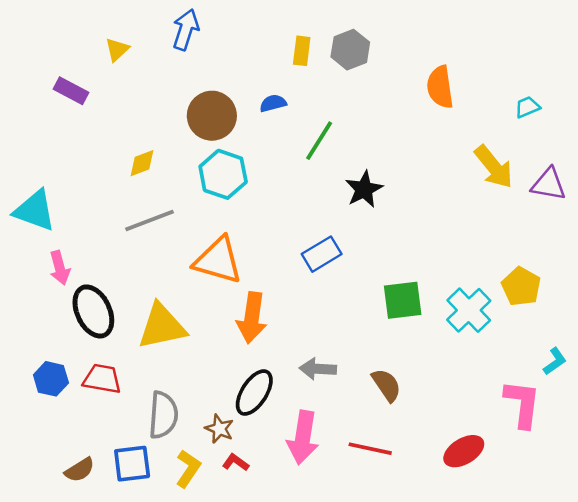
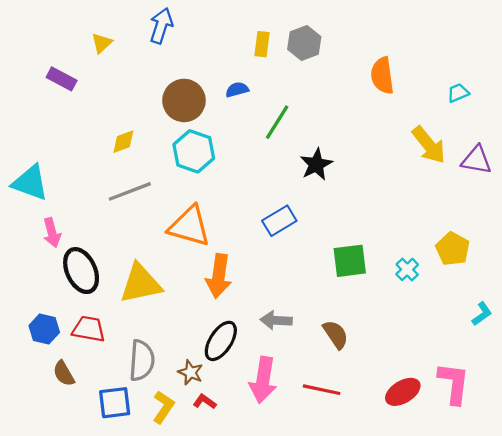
cyan cross: (469, 310) -> (407, 269), size x0.6
pink L-shape: (522, 404) -> (454, 383), moved
brown semicircle: (80, 470) -> (64, 373), moved, turned 92

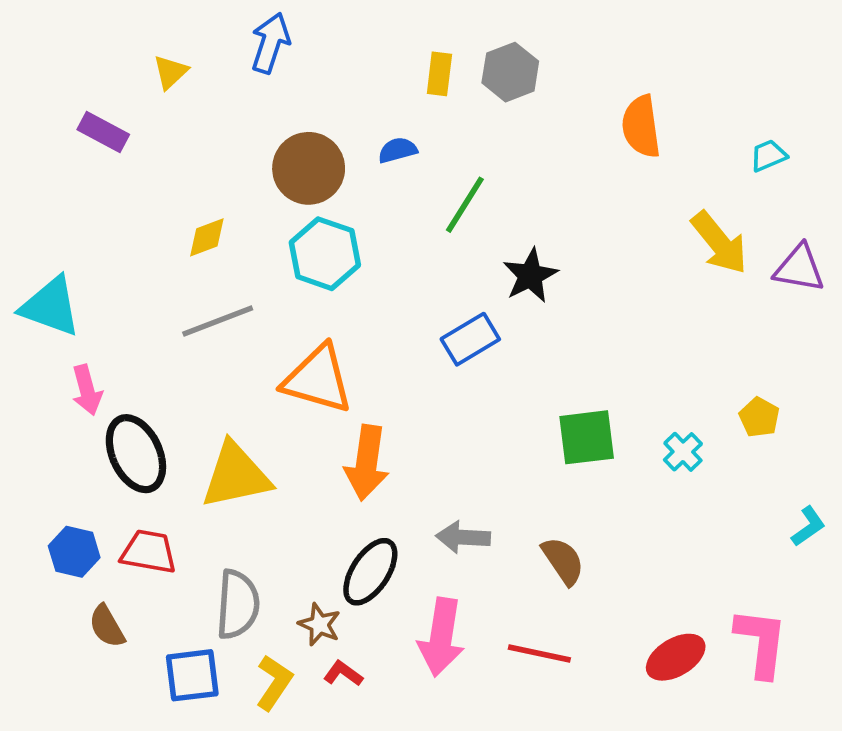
blue rectangle: (279, 221) -> (470, 339), moved
yellow pentagon: (453, 249) -> (759, 417), size x0.7

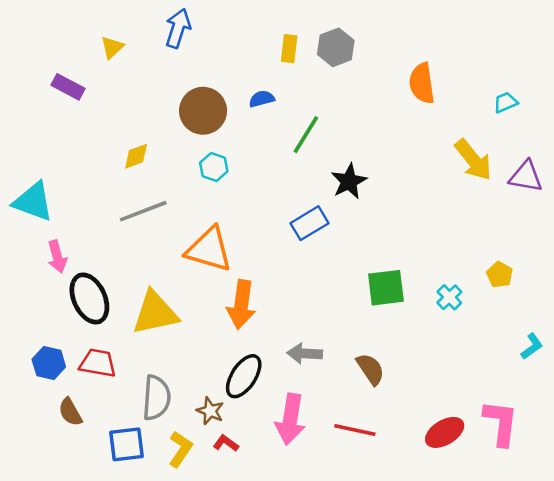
cyan hexagon: (325, 254) -> (214, 167), size x0.6

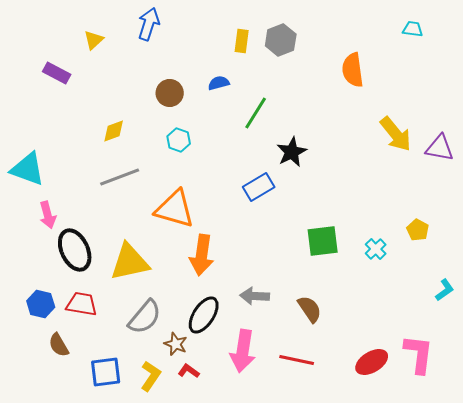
cyan trapezoid: (506, 102) -> (413, 29), moved, turned 30
brown circle: (203, 111) -> (170, 93), size x0.7
gray semicircle: (156, 398) -> (145, 317), moved, turned 36

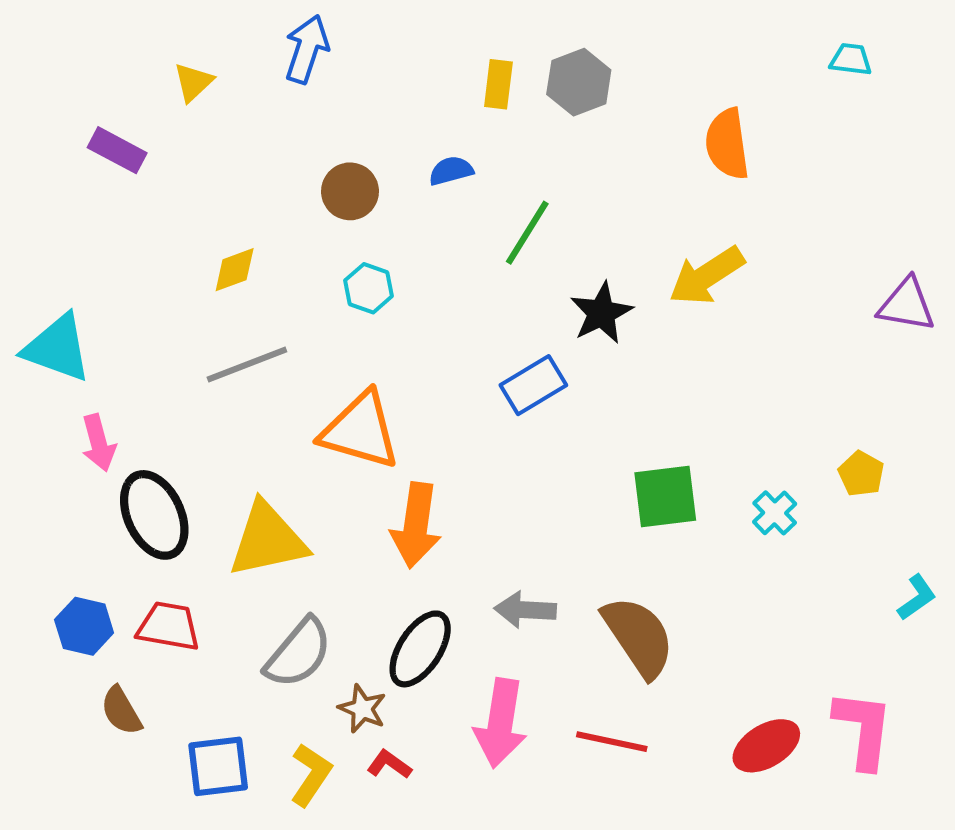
yellow arrow: (396, 134) -> (707, 276), moved, turned 96
brown semicircle: (310, 309) -> (639, 637), size x1.5

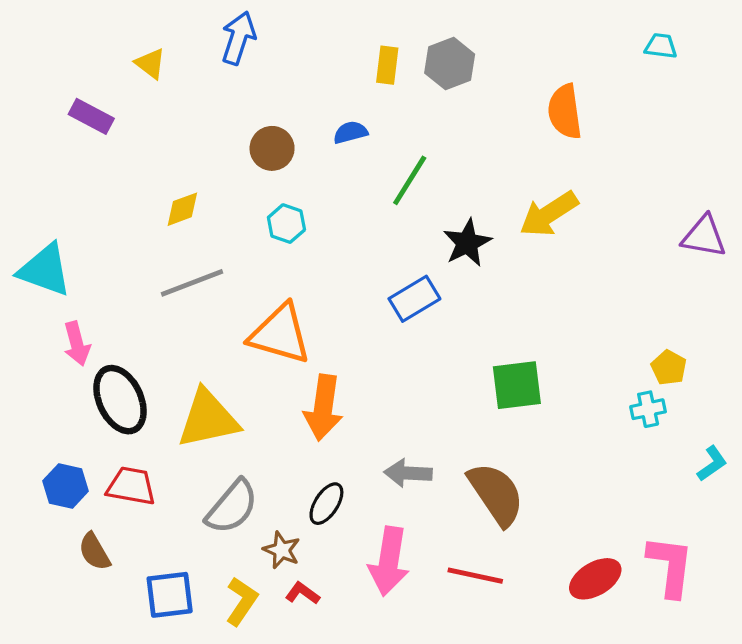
yellow triangle: (193, 82) -> (150, 64), turned -40
cyan cross: (775, 513) -> (648, 409), moved, turned 32
black ellipse: (420, 649) -> (326, 504), size x0.7

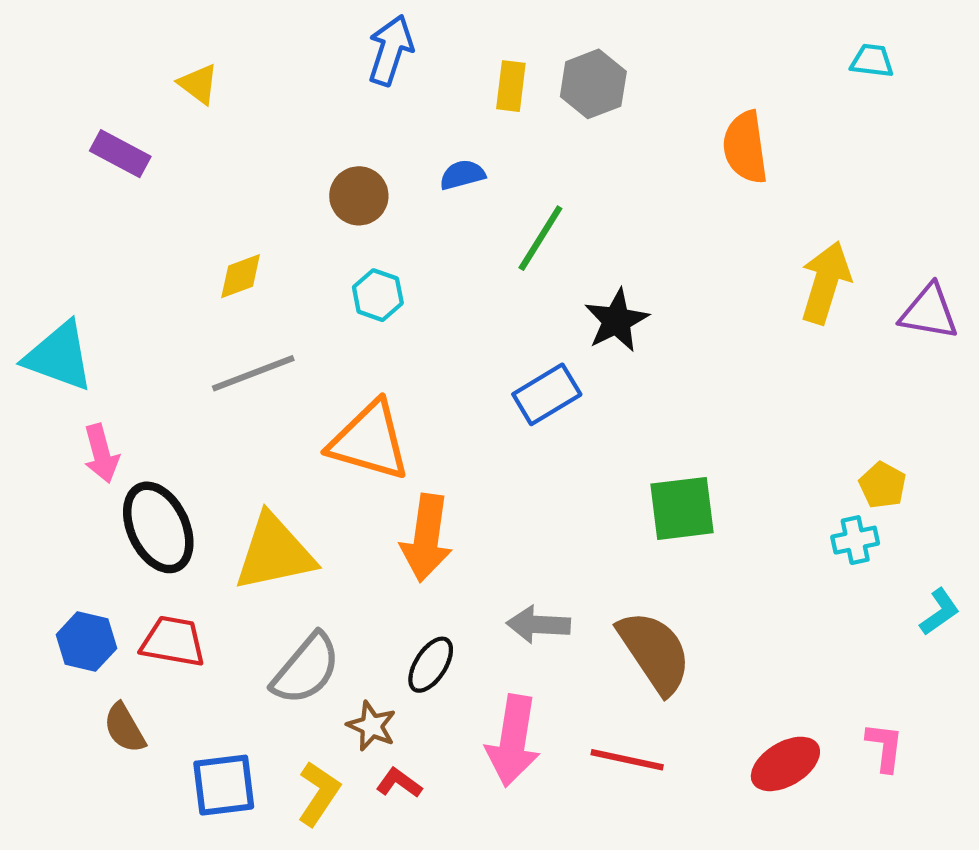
blue arrow: (238, 38) -> (391, 50), moved
yellow arrow: (549, 214) -> (826, 282), moved, turned 140
pink L-shape: (670, 566) -> (885, 747), size x0.6

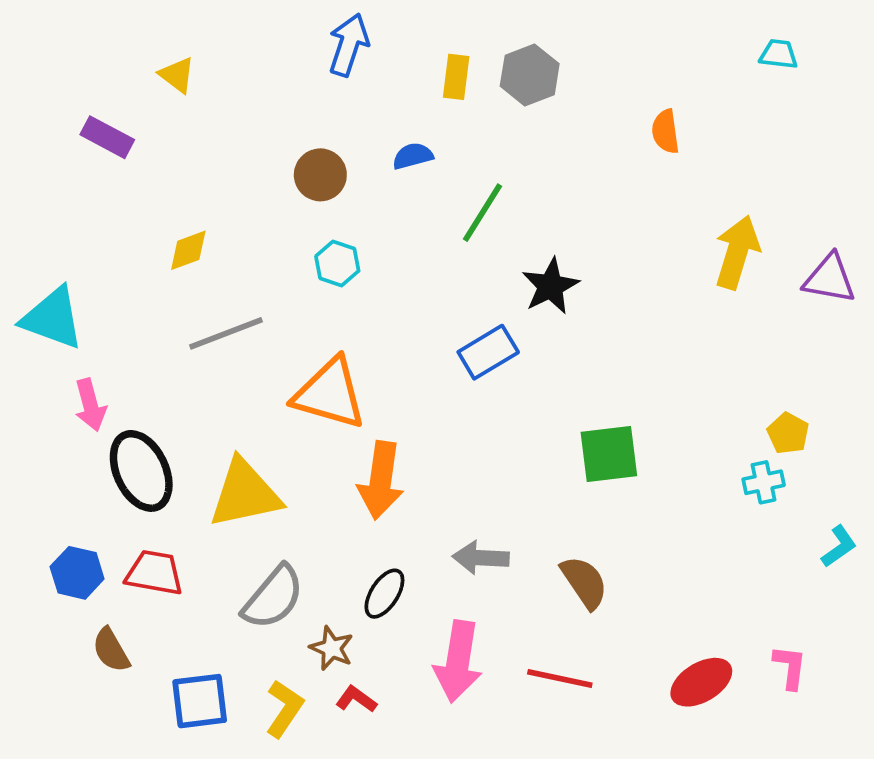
orange semicircle: (745, 147) -> (665, 132), size x0.7
yellow diamond: (241, 276) -> (188, 250), moved
brown semicircle: (655, 652) -> (584, 582), size x0.7

